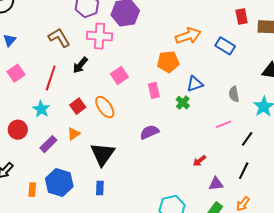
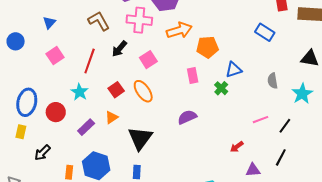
orange arrow: (188, 36) -> (179, 30), moved
pink square: (119, 75) -> (148, 60), moved
pink line: (224, 124) -> (260, 120), moved

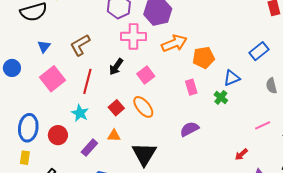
brown L-shape: (99, 21) -> (80, 45), moved, turned -85
blue rectangle: (265, 32) -> (259, 51), moved, turned -66
pink square: (55, 56) -> (52, 79), size x1.4
orange triangle: (112, 117) -> (114, 136), turned 40

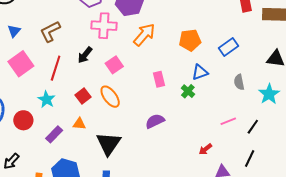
orange arrow: (174, 43) -> (144, 35), turned -30
orange pentagon: (204, 58) -> (190, 40), moved

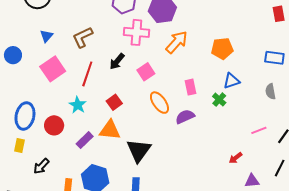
blue rectangle: (228, 47) -> (274, 58), moved, turned 42
orange ellipse: (110, 97) -> (159, 103), moved
purple semicircle: (155, 121) -> (185, 117), moved
orange triangle: (79, 124) -> (110, 130), size x1.6

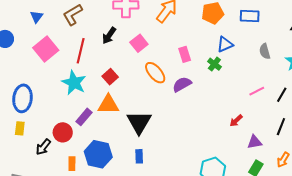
blue rectangle: (274, 58) -> (250, 16), moved
cyan star: (78, 105) -> (74, 83), size x1.4
red circle: (54, 125) -> (63, 132), moved

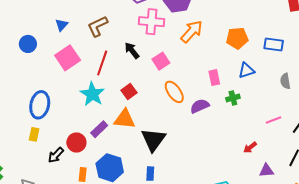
black arrow: (109, 36) -> (132, 51), turned 102
pink rectangle: (185, 54) -> (214, 78), moved
green cross: (214, 64) -> (233, 98), moved, turned 32

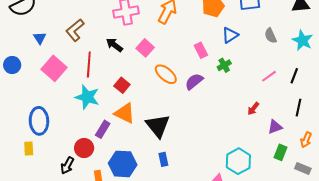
orange triangle: (125, 119) -> (125, 113), turned 35
yellow rectangle: (34, 134) -> (29, 149), moved

